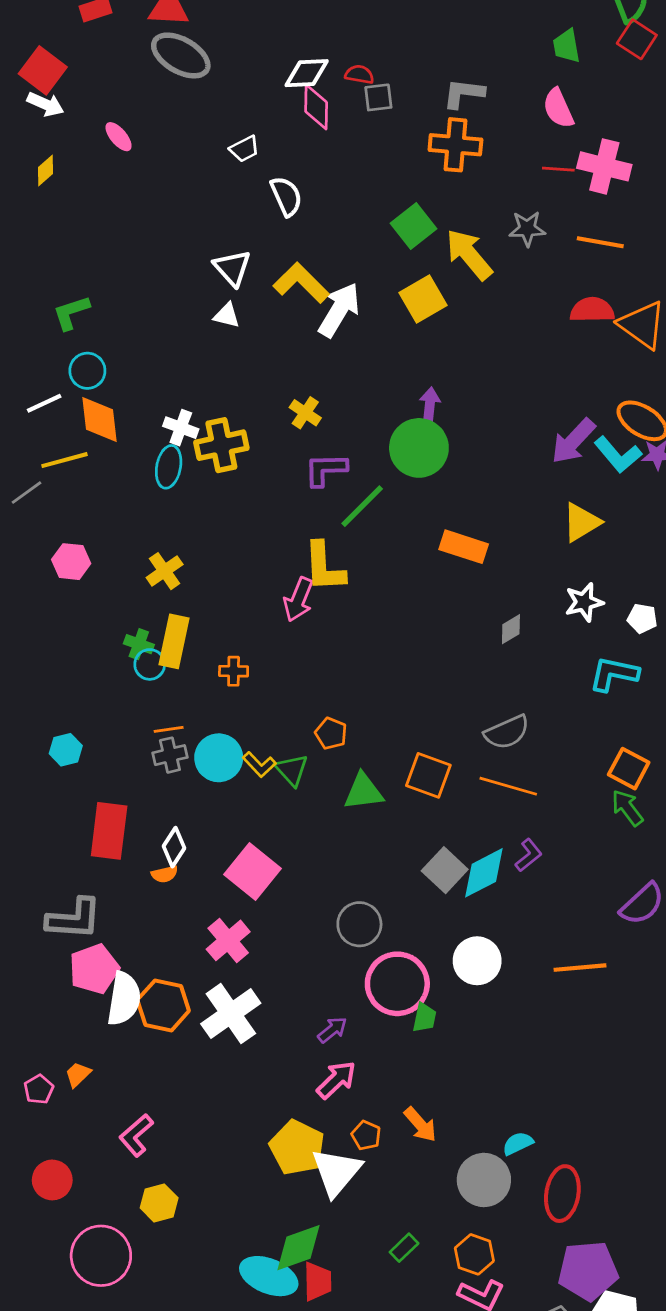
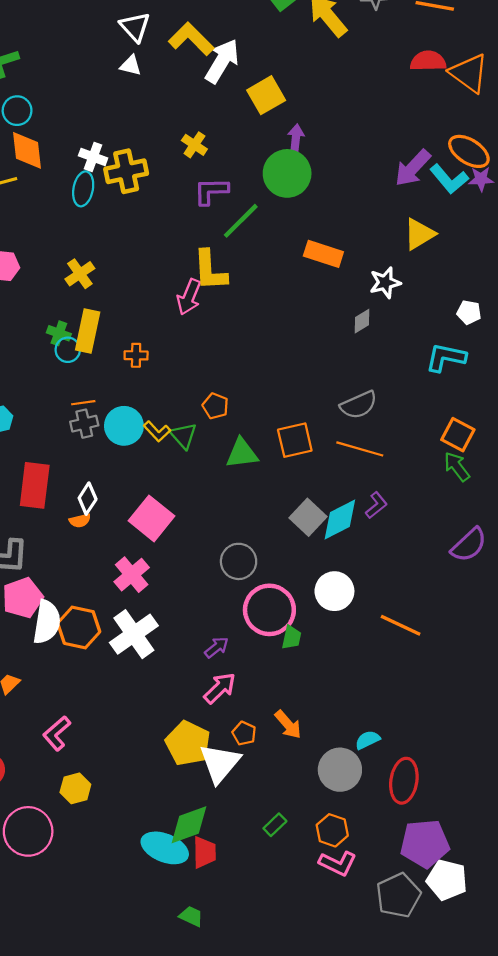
yellow square: (423, 299) -> (266, 95), moved
white star: (584, 602) -> (385, 283), moved
orange square: (428, 775) -> (295, 440), turned -33
orange line: (580, 968) -> (401, 625), moved, turned 30

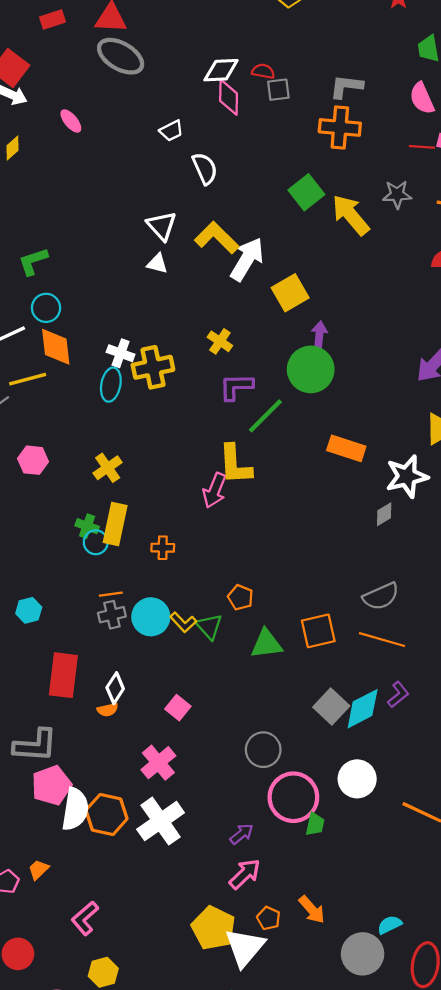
white star: (385, 283) -> (407, 476), size x1.4
pink square: (151, 518) -> (178, 708), size x0.6

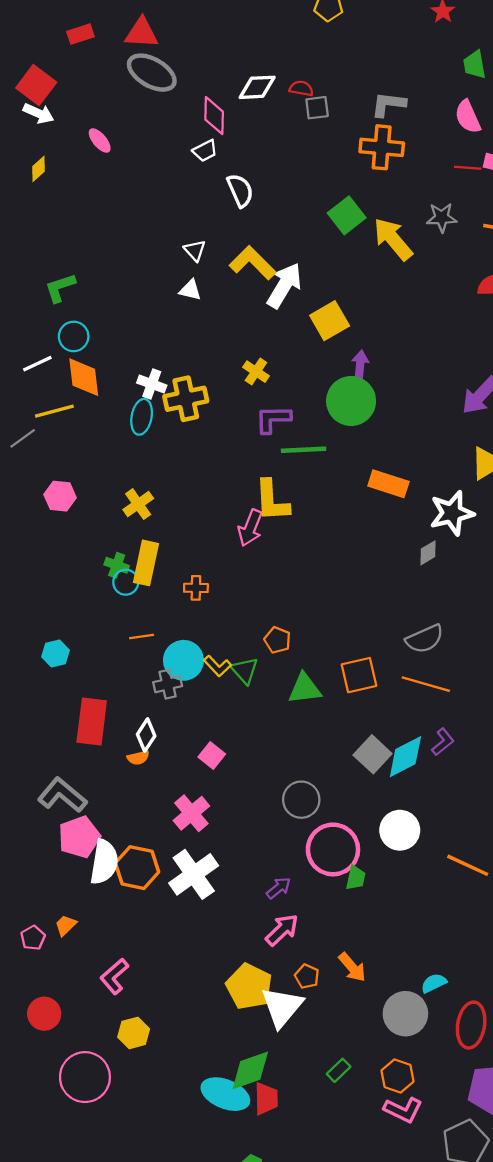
pink diamond: (229, 97) -> (214, 116), moved
white triangle: (162, 226) -> (195, 250), size x0.7
green line: (265, 416) -> (304, 450), turned 42
gray cross: (112, 615) -> (168, 684), moved
gray L-shape: (35, 745) -> (62, 795), turned -144

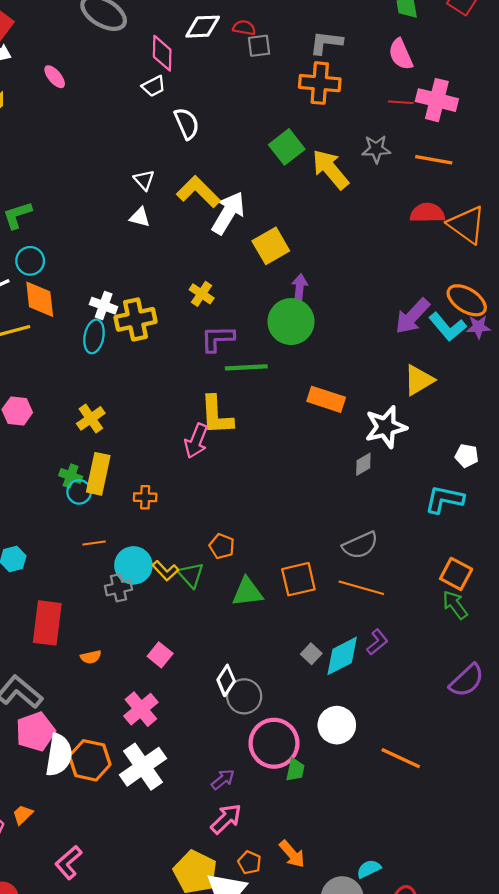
white diamond: (146, 735) -> (226, 680), moved
gray square: (373, 754) -> (311, 654), size x0.6

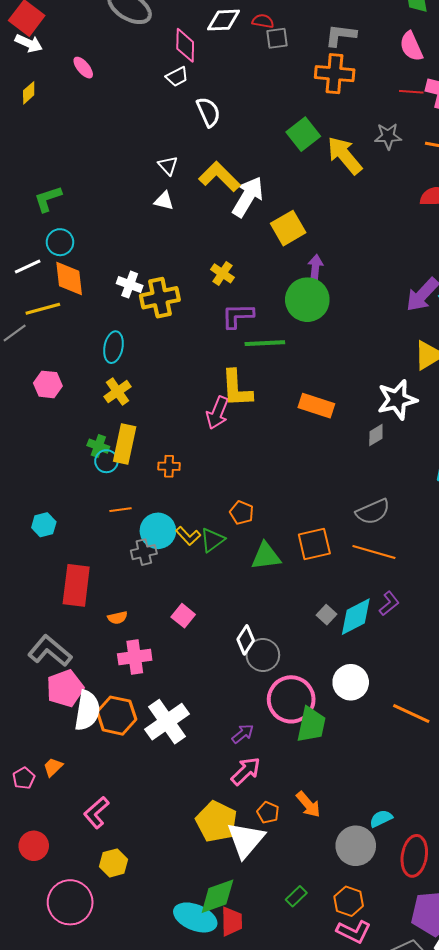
cyan ellipse: (94, 336) -> (113, 347), moved
orange rectangle: (326, 399) -> (316, 406), moved
green triangle: (191, 575) -> (212, 540), turned 36
pink cross: (141, 709) -> (135, 657), moved, turned 32
green trapezoid: (295, 770) -> (311, 725), size x1.6

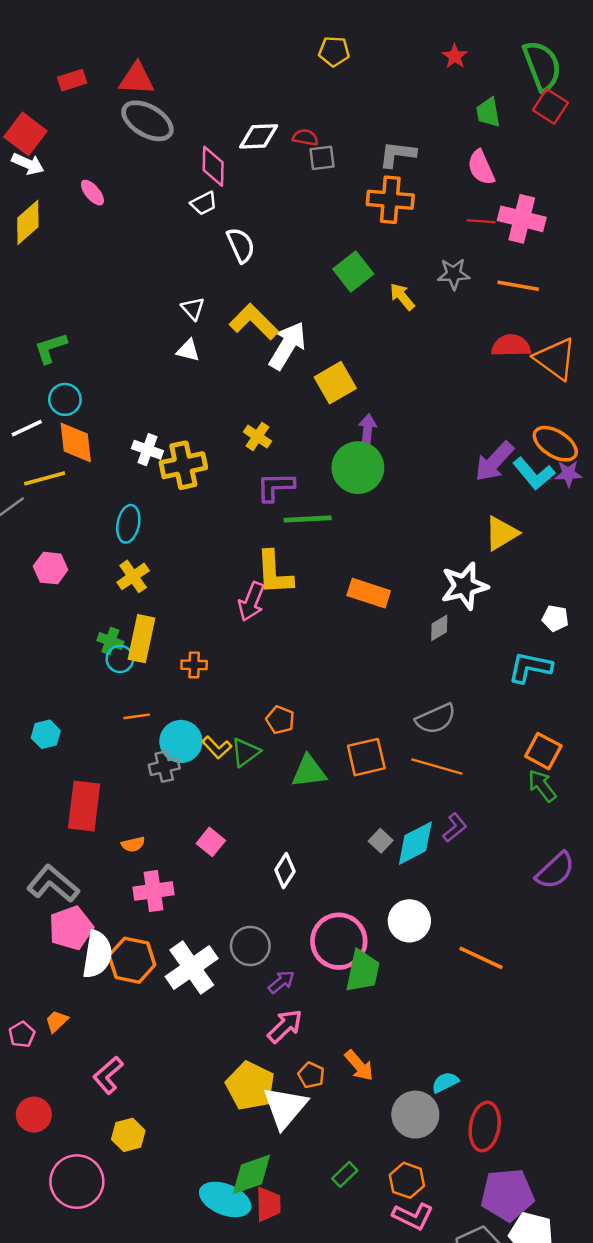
yellow diamond: (29, 93) -> (28, 222), size x1.6
yellow arrow: (345, 155) -> (402, 297), size x0.6
gray circle: (263, 655) -> (250, 946), moved

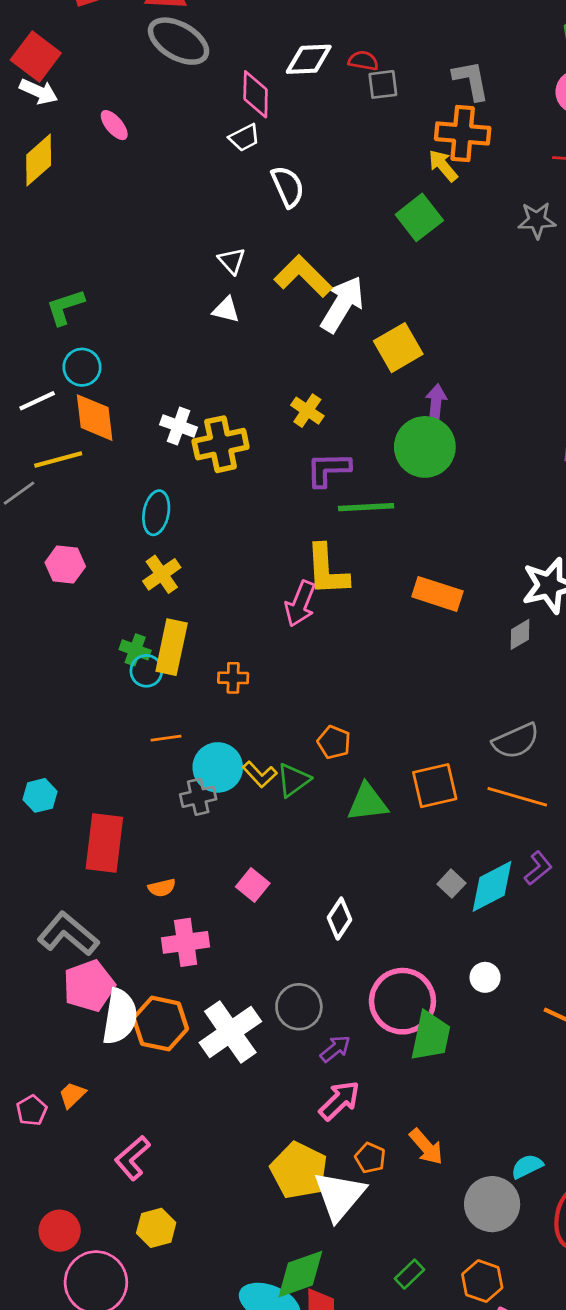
gray L-shape: (397, 154) -> (471, 80), turned 72
yellow arrow: (402, 297) -> (443, 166), moved
cyan hexagon: (46, 734) -> (40, 795), moved
white circle: (409, 921) -> (485, 977), size x0.6
red circle: (34, 1115) -> (60, 1231), moved

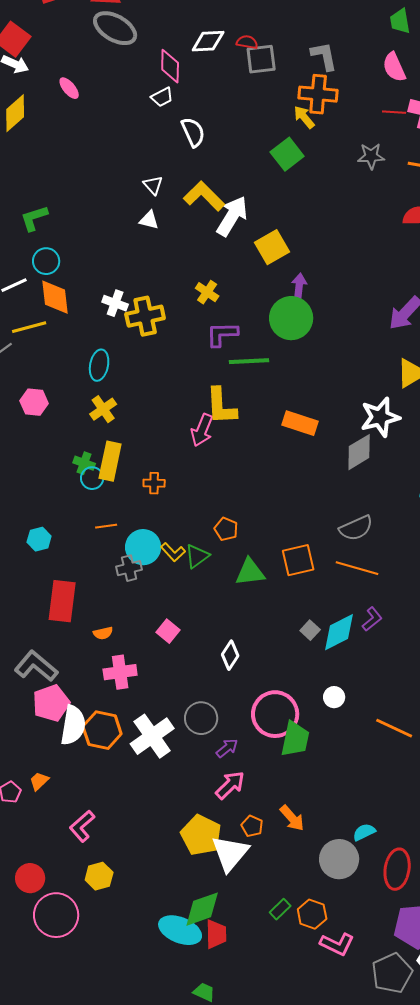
gray square: (383, 84) -> (261, 59), size x1.4
gray diamond: (520, 634) -> (359, 452), size x1.6
cyan hexagon: (40, 795) -> (39, 539), moved
orange hexagon: (482, 1281) -> (312, 914), moved

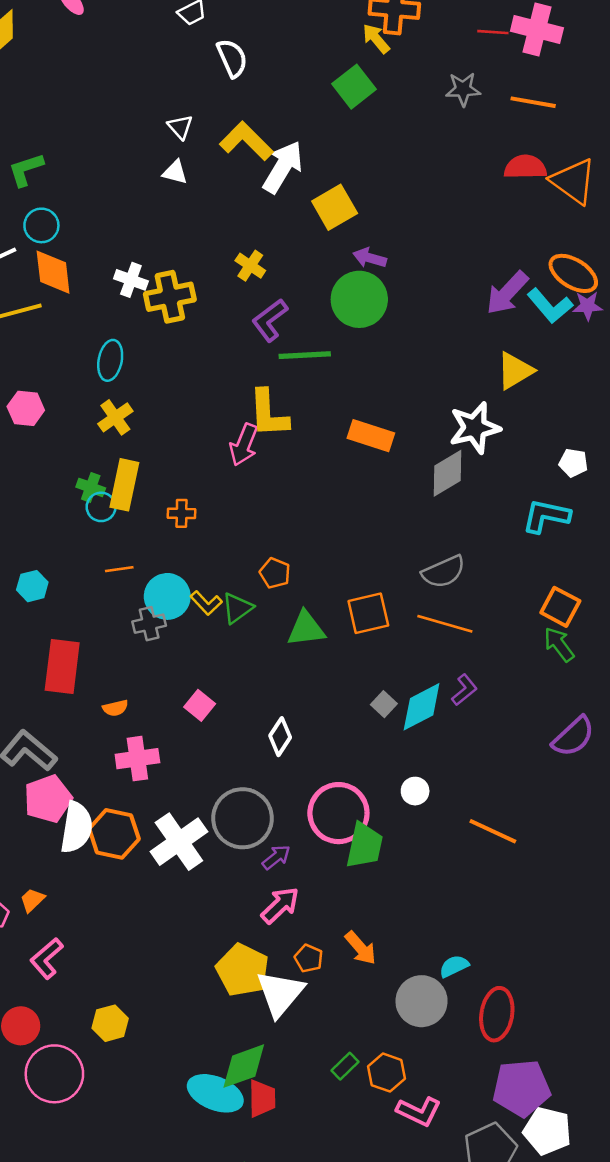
purple arrow: (299, 286) -> (370, 258), turned -80
purple L-shape: (222, 334) -> (270, 320), turned -36
gray circle: (201, 718) -> (242, 818), size x1.4
pink L-shape: (82, 826) -> (47, 958), moved

